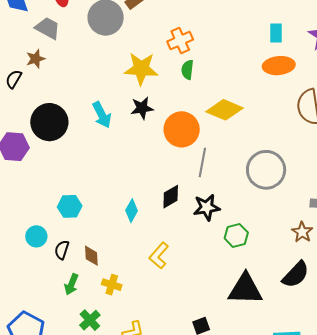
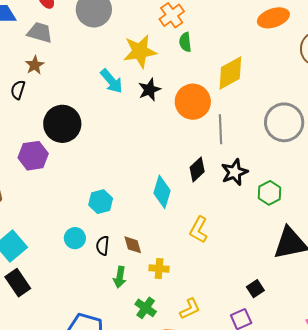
yellow diamond: (224, 110) -> (230, 73), turned -39
cyan arrow: (102, 115) -> (112, 81), moved
cyan diamond: (132, 211) -> (162, 192), size x1.4

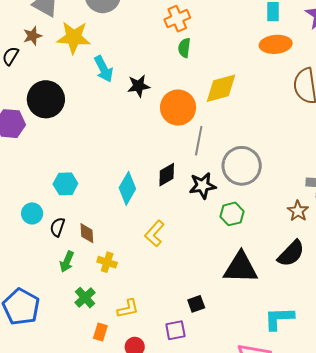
yellow star: (140, 51) -> (74, 38), moved
gray circle: (284, 122) -> (242, 166), moved

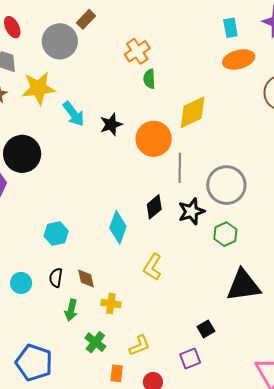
cyan circle: (32, 213) -> (21, 283), moved

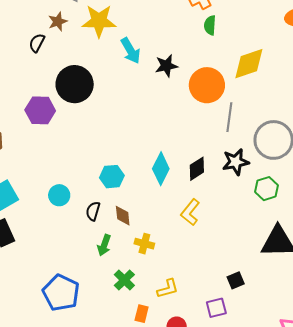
black diamond: (154, 207) -> (197, 169), moved
cyan hexagon: (56, 234) -> (112, 177), moved
cyan circle: (21, 283) -> (59, 195), moved

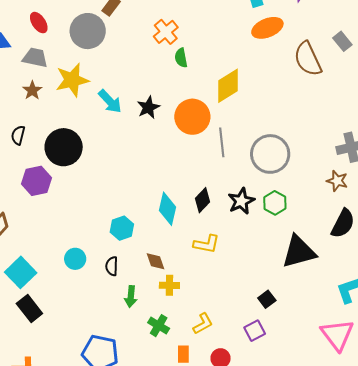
black semicircle: (37, 43) -> (18, 135), moved
black star: (236, 162) -> (241, 201), moved
yellow L-shape: (190, 212) -> (206, 244), turned -104
brown diamond: (123, 216) -> (156, 261), moved

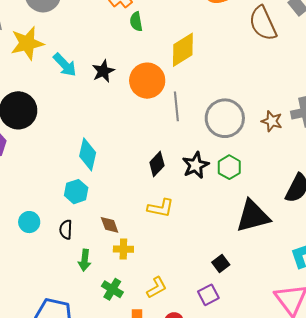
brown star: (337, 181) -> (272, 121), moved
cyan diamond: (167, 209) -> (88, 154), moved

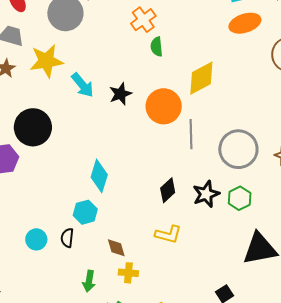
black semicircle: (66, 230) -> (67, 238), moved

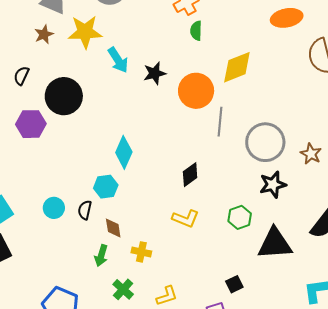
black star: (206, 194) -> (273, 185), moved
green hexagon: (240, 198) -> (240, 217), moved
brown diamond: (116, 248) -> (113, 228), moved

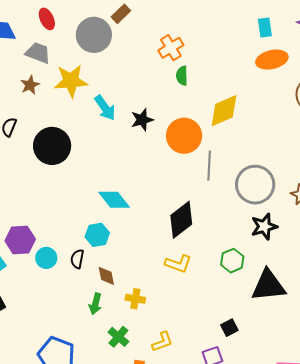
purple hexagon: (31, 124) -> (20, 240), moved
cyan diamond: (124, 152) -> (114, 200), turned -60
black diamond: (190, 175) -> (181, 220), size x1.5

